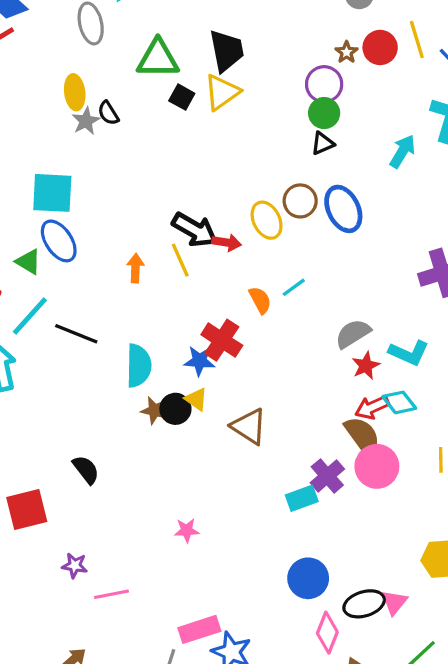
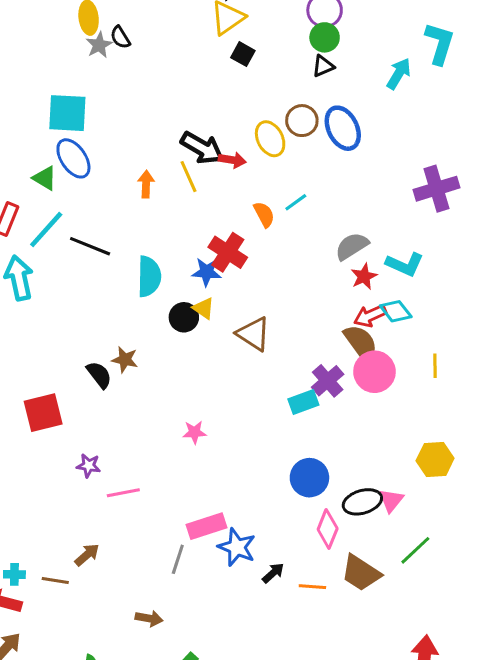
black square: (182, 97) -> (243, 54), moved
brown star: (155, 410) -> (125, 360), moved

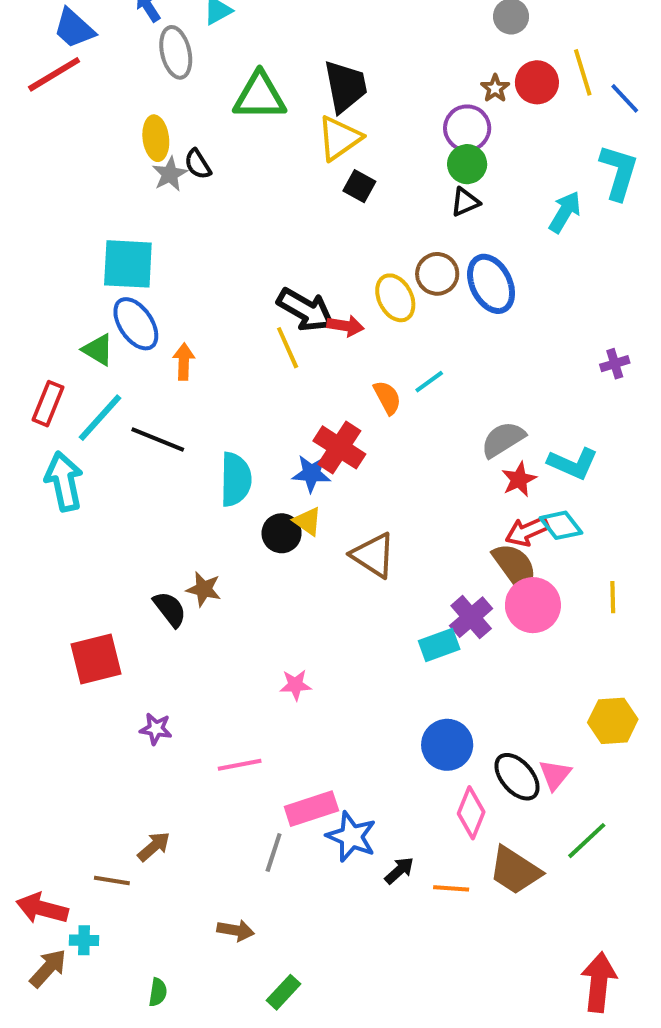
orange arrow: (146, 184) -> (184, 362), moved
purple cross: (437, 189) -> (615, 364), size x0.5
pink line: (123, 493) -> (240, 765), moved
black ellipse: (362, 502) -> (517, 777), turned 66
cyan cross: (14, 574) -> (84, 940), moved

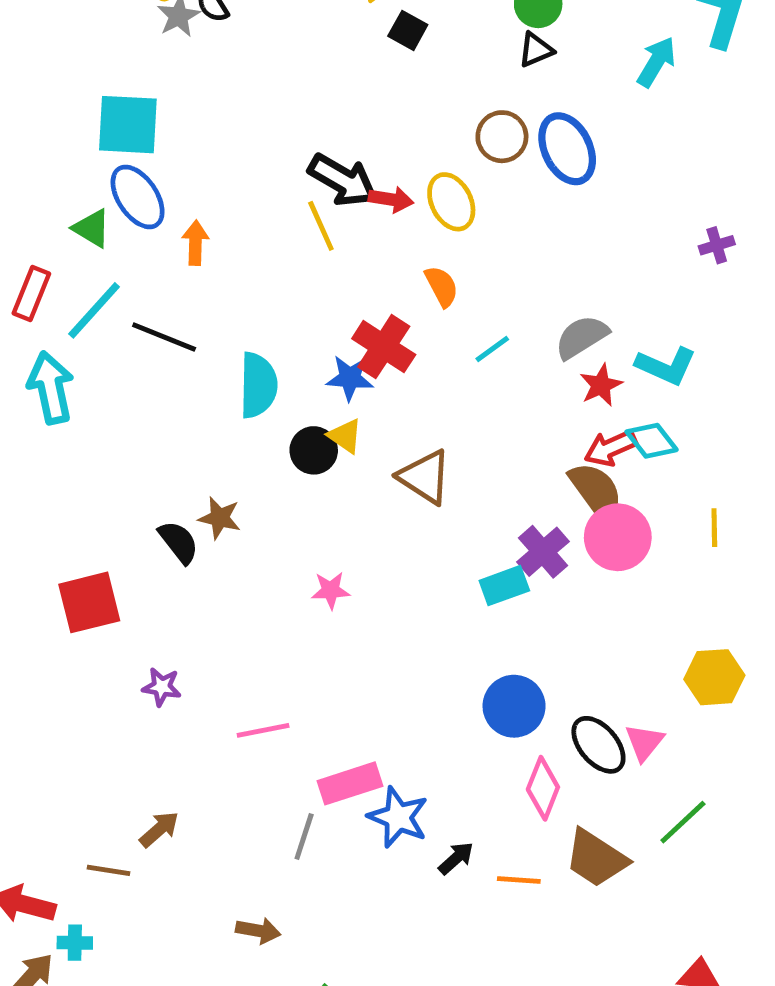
yellow ellipse: (395, 298) -> (451, 202), moved
cyan line: (429, 382) -> (492, 349), moved
pink star: (296, 685) -> (331, 590), moved

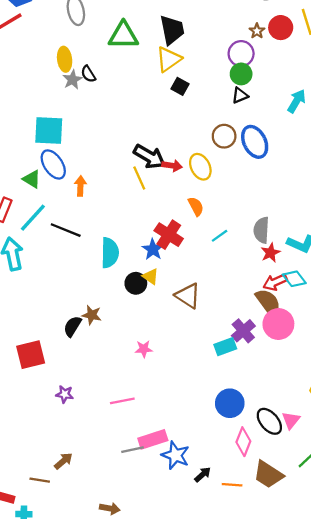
gray semicircle: (582, 337) -> (261, 230), turned -55
blue star: (350, 378) -> (153, 249), turned 30
black semicircle: (179, 542) -> (72, 326), turned -110
pink line: (263, 730) -> (122, 401), moved
gray line: (304, 837) -> (132, 450), moved, turned 60

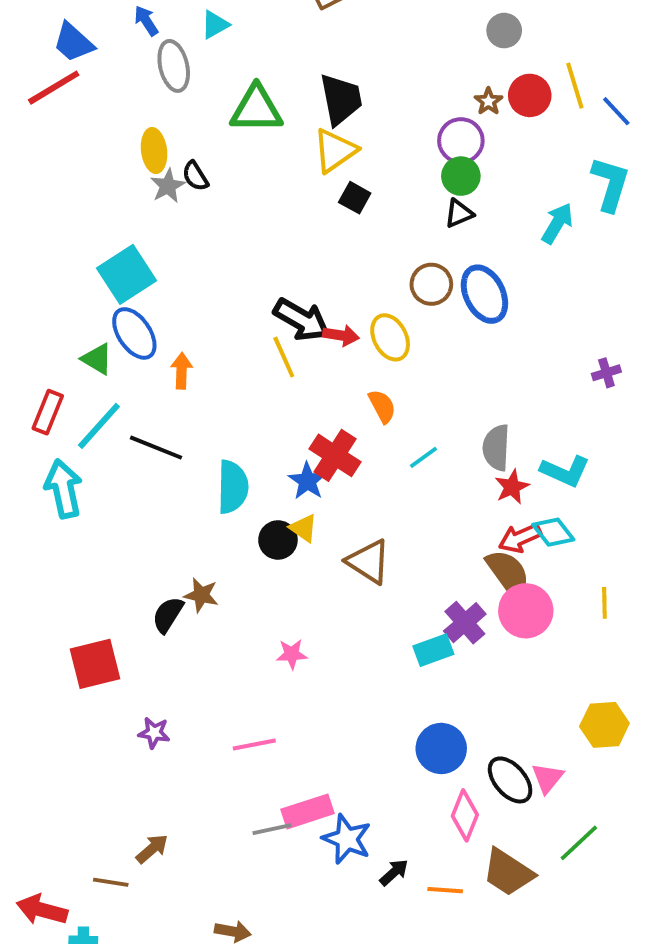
cyan square: (49, 131) -> (126, 274), turned -36

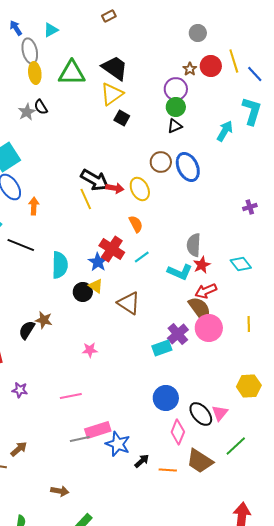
black trapezoid: (341, 99) -> (115, 68), turned -44
yellow ellipse: (154, 151) -> (35, 73), moved
cyan line: (423, 457) -> (142, 257), moved
cyan L-shape: (565, 471) -> (180, 272), moved
cyan diamond: (553, 532) -> (241, 264), moved

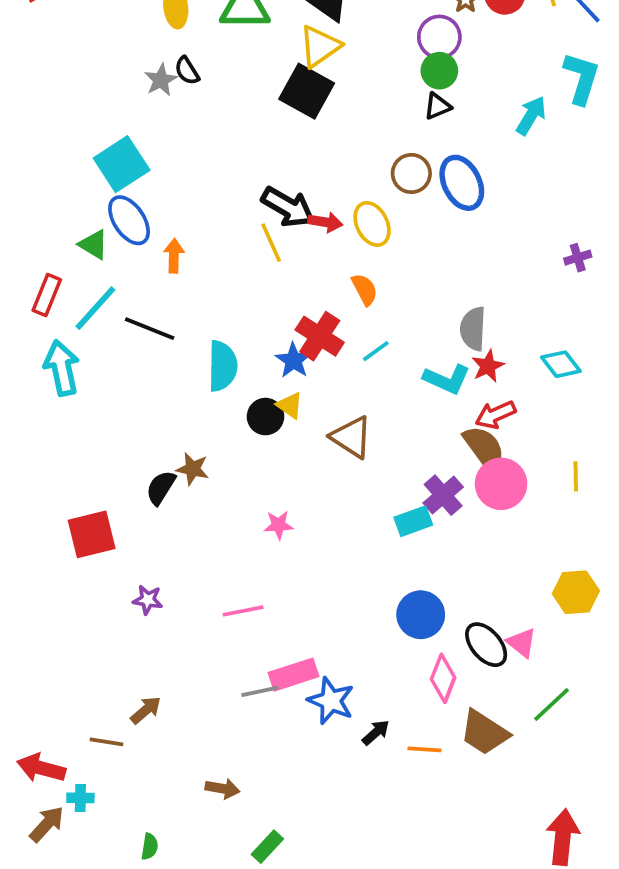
black square: (122, 118) -> (307, 91), moved, size x1.8
pink triangle: (220, 413) -> (522, 643), turned -30

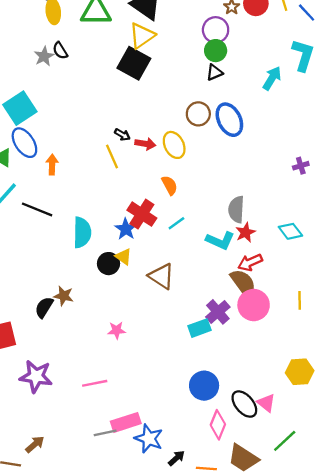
black arrow: (288, 207) -> (122, 135), size x0.5
purple star: (148, 600) -> (36, 376), size x1.8

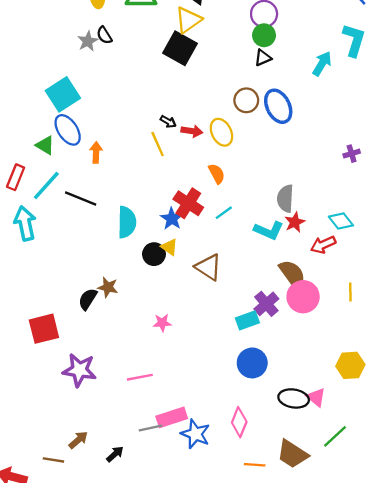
red arrow: (250, 262) -> (323, 245), moved
blue circle: (204, 386) -> (252, 363), moved
black ellipse: (244, 404) -> (294, 398), turned -40
pink diamond: (218, 425) -> (239, 422), moved
black arrow: (176, 458) -> (115, 454), moved

